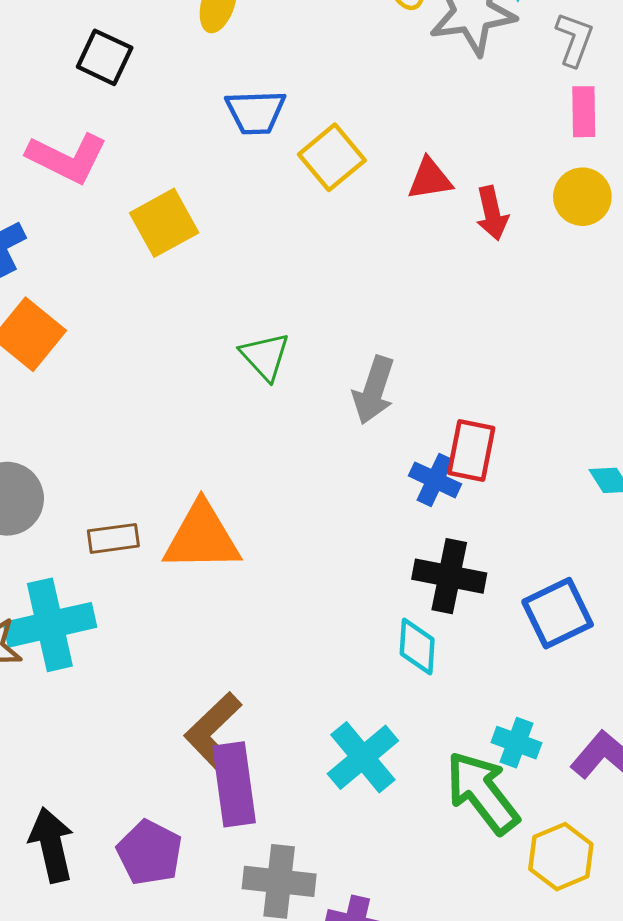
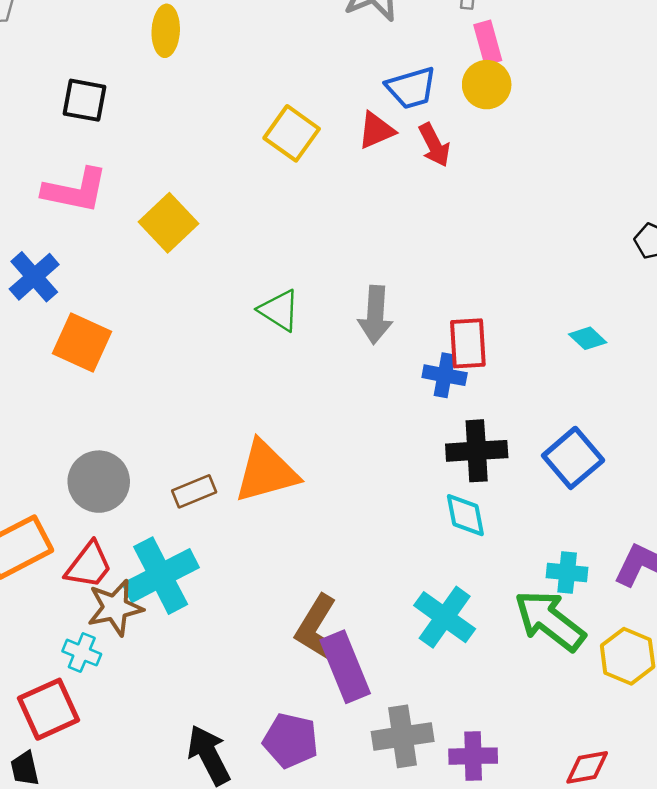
blue trapezoid: (256, 112) -> (411, 88), moved
yellow circle: (582, 197) -> (487, 85), moved

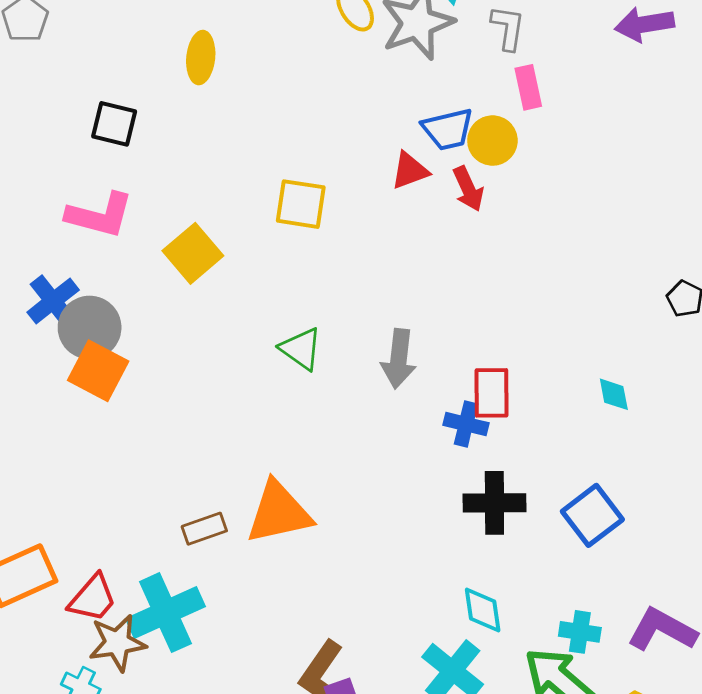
yellow circle: (487, 85) -> (492, 141), moved
yellow square: (292, 133) -> (301, 204), moved, turned -30
cyan diamond: (588, 338) -> (614, 394), turned 33
gray circle: (99, 482) -> (90, 327), moved
cyan diamond: (465, 515) -> (483, 610), moved

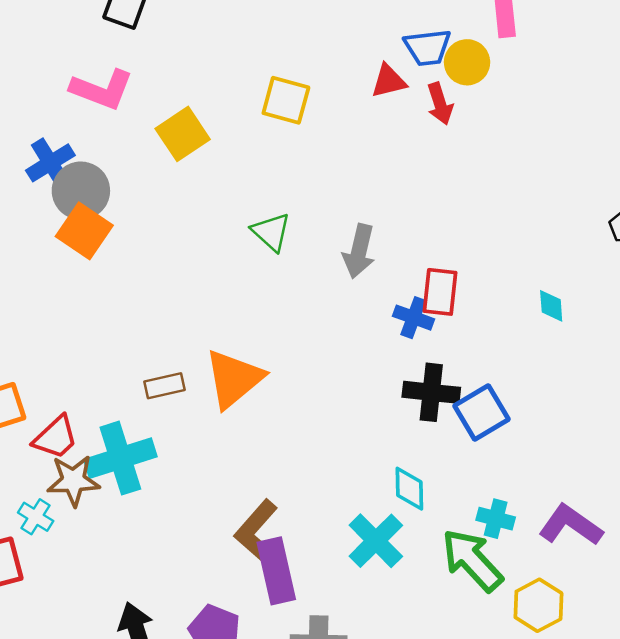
orange triangle: (279, 512) -> (234, 379), turned -34
blue square: (592, 515) -> (481, 412), moved

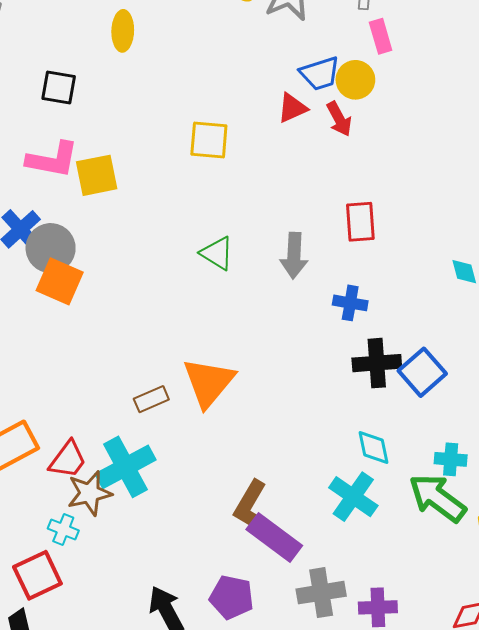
yellow square: (183, 134) -> (97, 175), moved, turned 33
red rectangle: (440, 292) -> (360, 222), moved
purple rectangle: (276, 571) -> (274, 538), turned -30

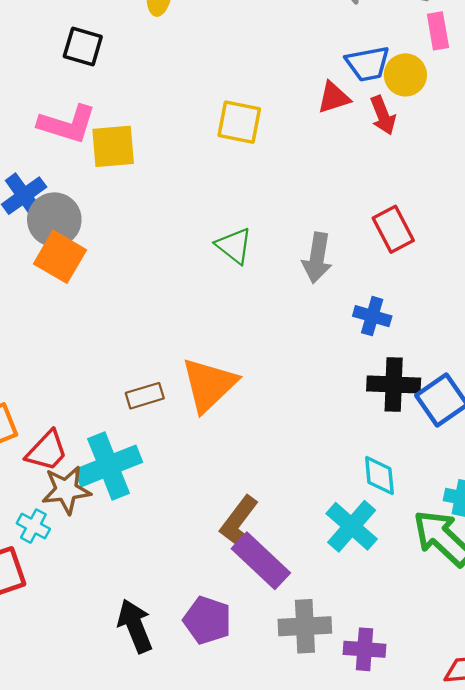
red rectangle: (360, 222) -> (393, 229), turned -30

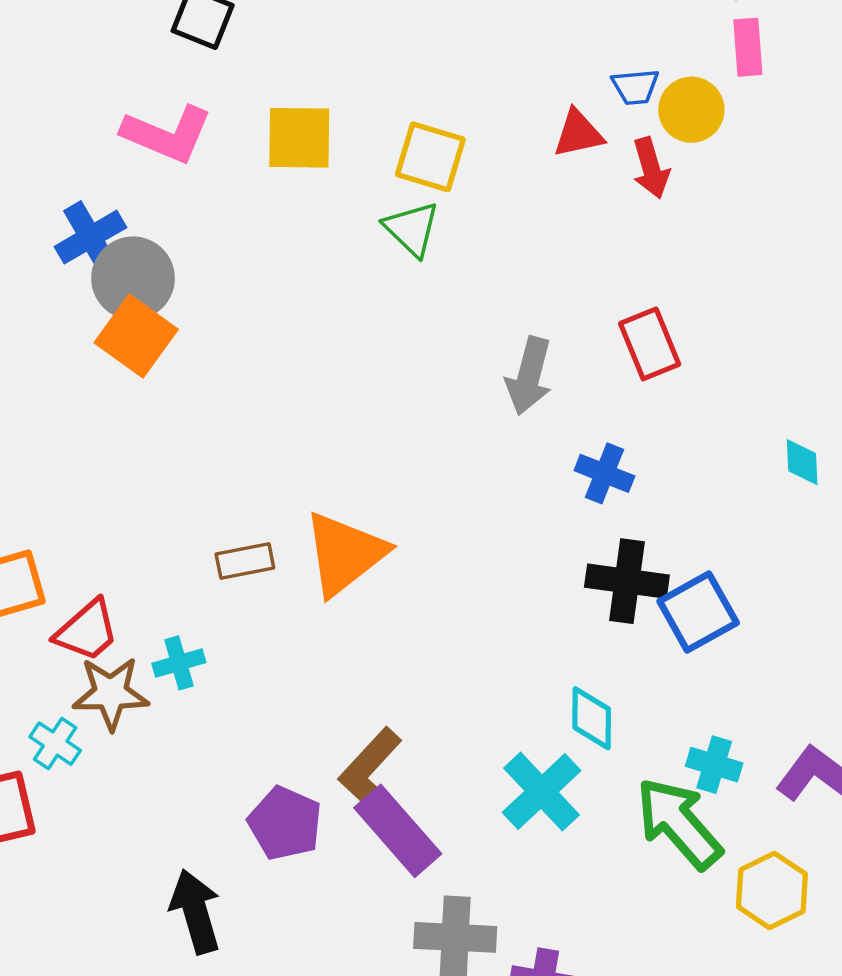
blue trapezoid: (368, 64) -> (635, 87), size x0.7
yellow square: (113, 146) -> (299, 138), moved
green triangle: (234, 246) -> (412, 229), moved
cyan cross: (108, 466) -> (179, 663), size x0.5
purple pentagon: (207, 620) -> (285, 823), moved

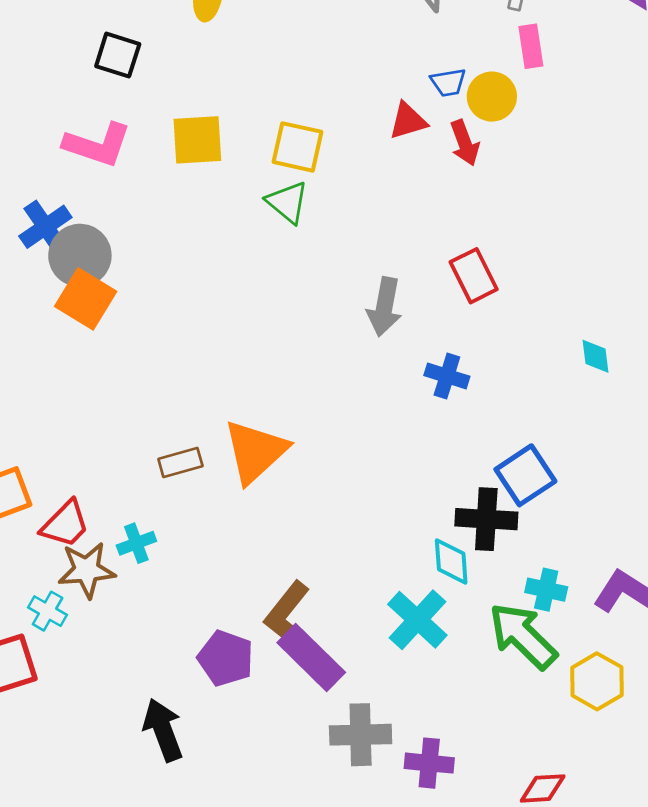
black cross: (627, 581) -> (486, 519), moved

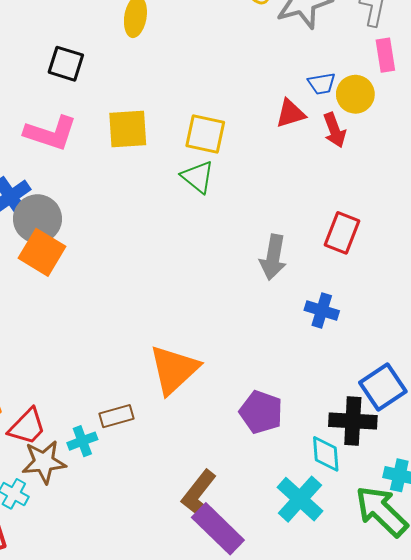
red rectangle: (474, 276) -> (342, 233), turned 48
brown rectangle: (180, 463) -> (117, 416), moved
purple pentagon: (226, 658) -> (261, 412), moved

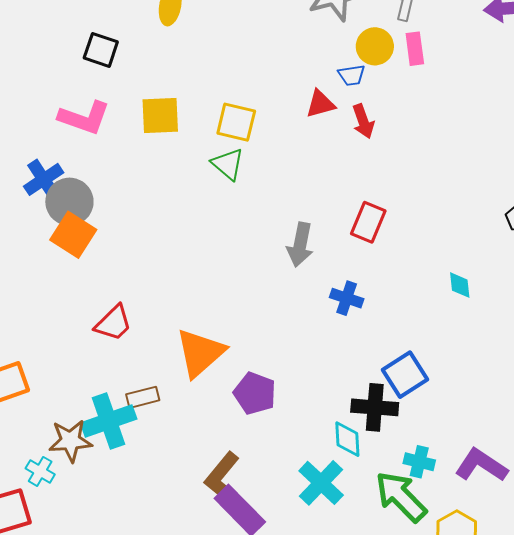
yellow circle: (355, 94) -> (375, 46), moved
purple pentagon: (261, 412) -> (255, 393), moved
red trapezoid: (27, 427) -> (113, 323), moved
cyan cross: (82, 441) -> (109, 421), size x1.8

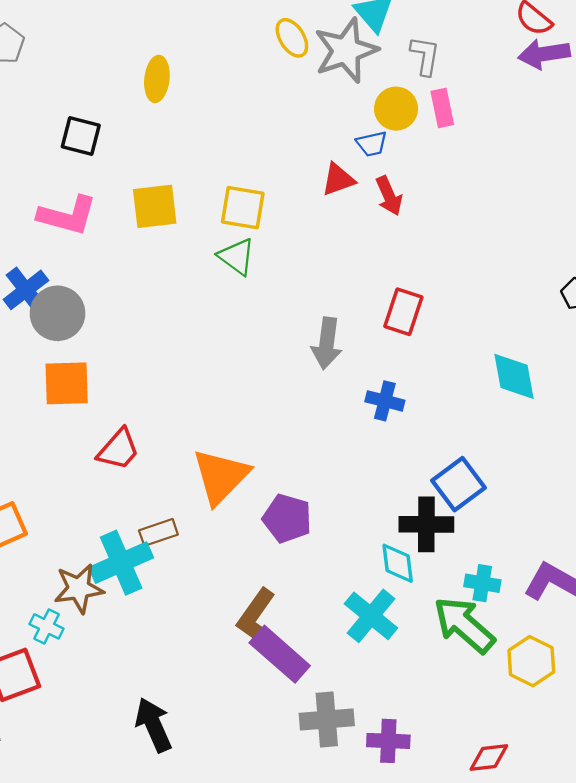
orange square: (73, 235) -> (67, 383), moved, turned -30
cyan diamond: (460, 285) -> (514, 376), size x1.6

